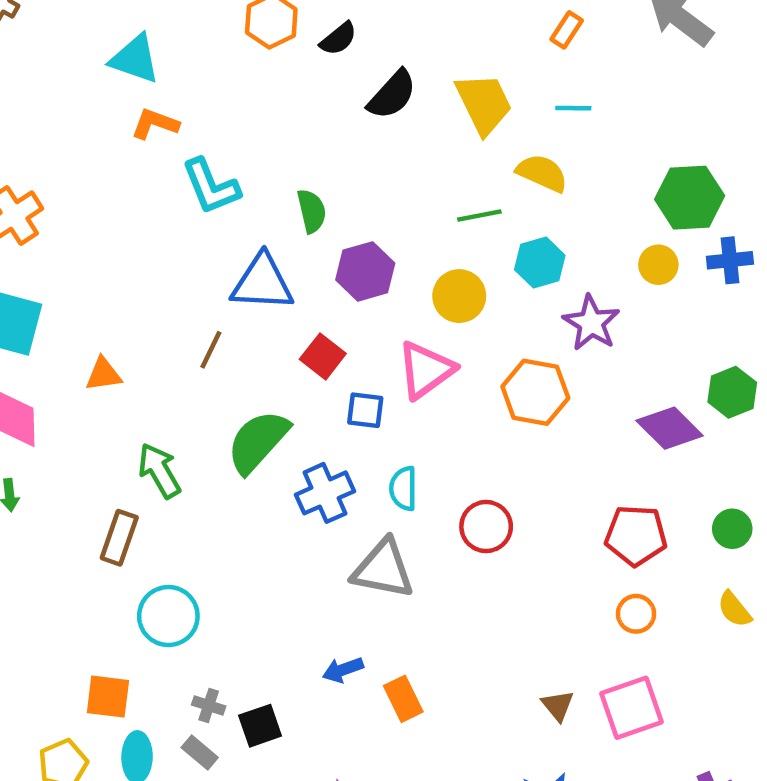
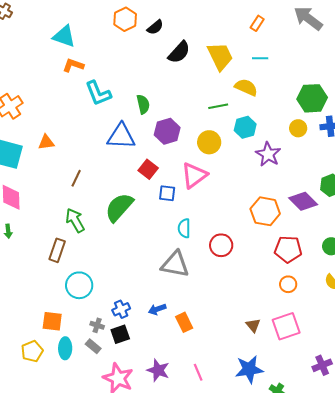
brown line: (211, 350) -> (76, 178), moved
orange triangle: (103, 374) -> (46, 142), moved
orange hexagon: (535, 392) -> (265, 211), moved
blue cross: (325, 493) -> (121, 309), moved, size x0.7

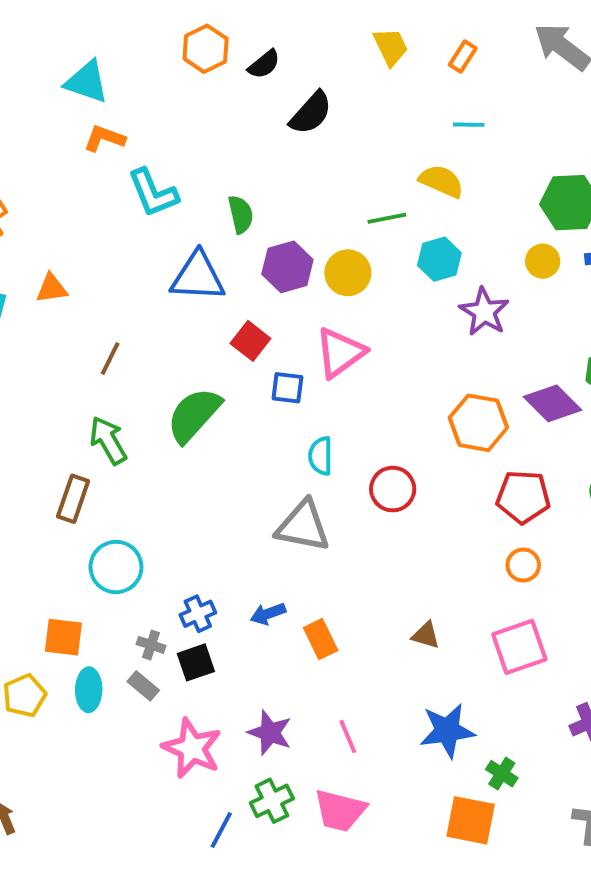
yellow trapezoid: (220, 56) -> (391, 47), moved, size x0.7
yellow circle: (209, 142) -> (348, 273), moved
brown triangle: (253, 325) -> (426, 635), moved, turned -35

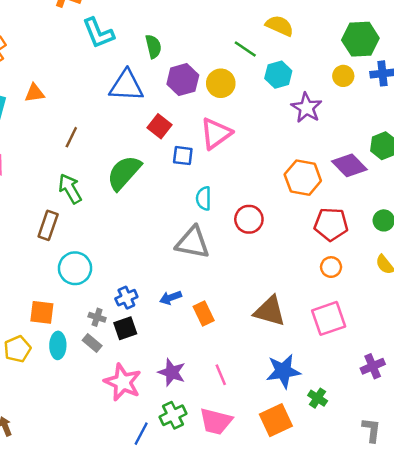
green line: (387, 218) -> (245, 49), turned 45
brown triangle: (426, 635) -> (270, 311), size x1.8
orange square: (471, 820) -> (276, 420), moved, turned -36

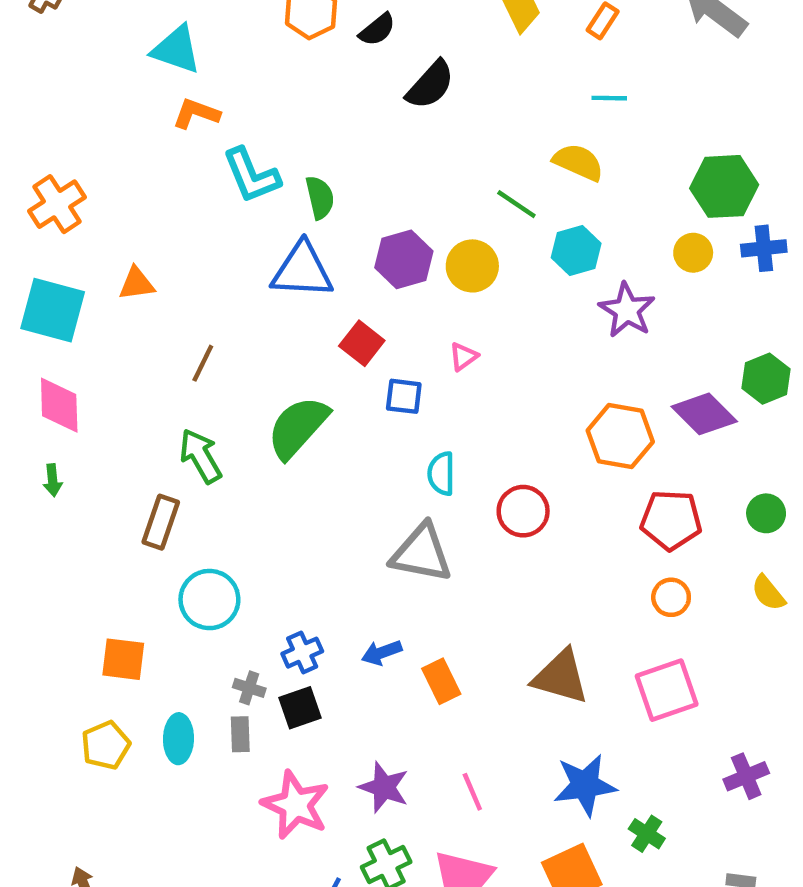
green semicircle: (153, 47) -> (320, 197), moved
pink triangle: (216, 133) -> (463, 357), size x0.5
orange square: (42, 312) -> (123, 659), moved
gray rectangle: (92, 343) -> (240, 734), turned 48

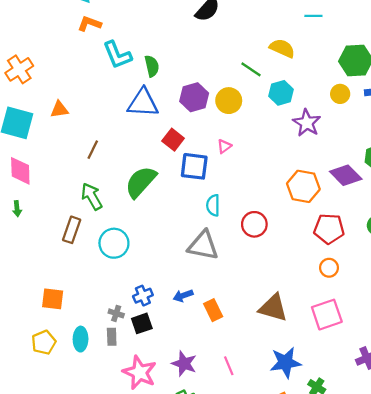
cyan line: (609, 98) -> (313, 16), moved
blue square: (404, 396) -> (194, 166), size x1.5
cyan circle: (209, 600) -> (114, 243), moved

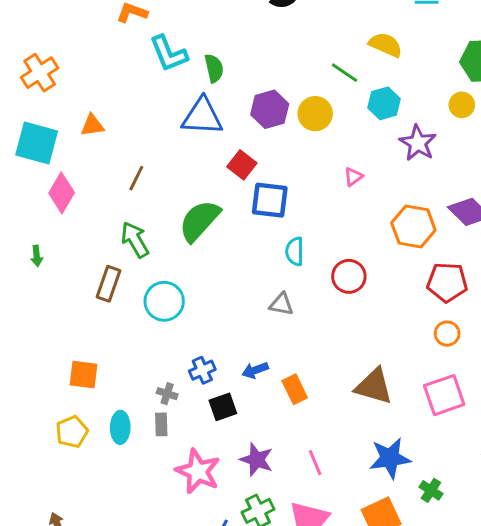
pink triangle: (224, 146) -> (353, 177), moved
pink diamond: (20, 171) -> (62, 193), moved, turned 32
gray triangle: (203, 245) -> (281, 304), size x0.6
black square: (142, 323) -> (223, 407), moved

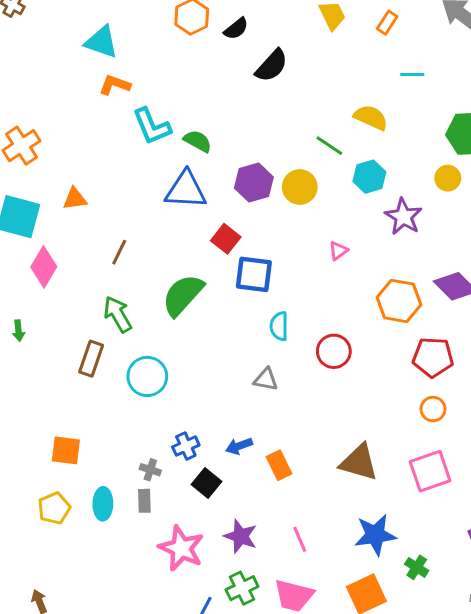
green semicircle: (214, 68) -> (198, 141), turned -48
black square: (223, 407) -> (207, 483), turned -32

